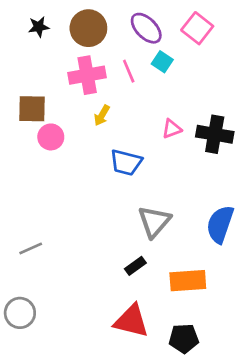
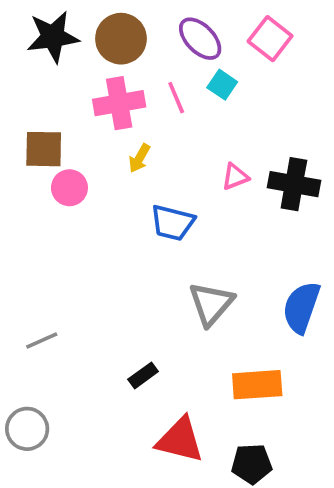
black star: (39, 27) -> (53, 37), size x1.8
black rectangle: (135, 266) -> (143, 375), moved

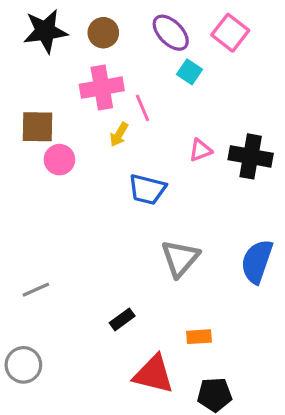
brown circle: (121, 39) -> (103, 33), size x0.7
pink line: (176, 98) -> (142, 108), moved
orange rectangle: (257, 385) -> (199, 337), moved, size x0.6

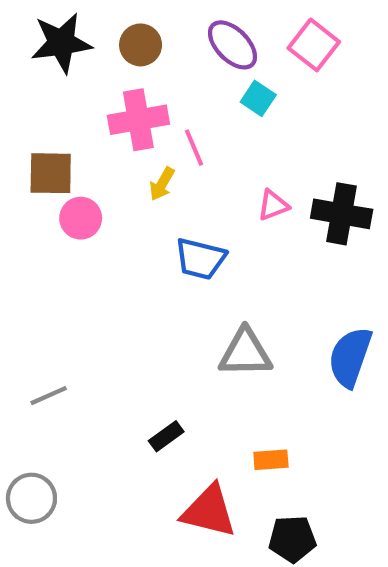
gray triangle: (180, 258) -> (245, 353), turned 48

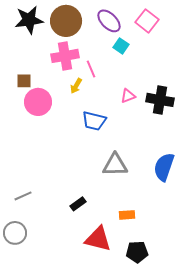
brown circle: (141, 45) -> (66, 21), size x1.6
brown square: (51, 173) -> (24, 81), size x0.7
pink circle: (81, 218) -> (38, 102), size x1.4
gray line: (49, 396) -> (23, 196), moved

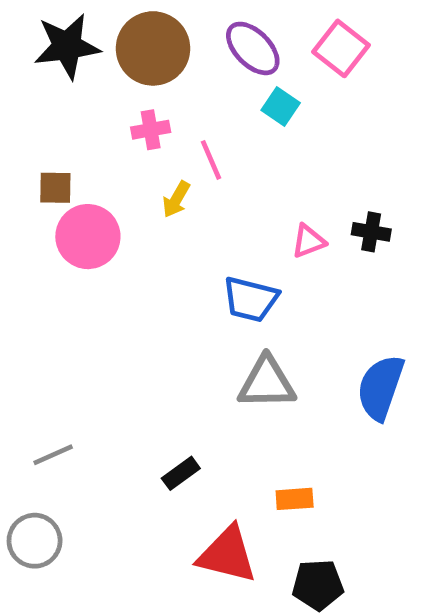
pink cross: (65, 56) -> (151, 130), size x0.6
pink triangle: (128, 96) -> (309, 241), moved
black cross: (160, 100) -> (371, 232), size x0.6
blue trapezoid: (94, 121) -> (250, 299), moved

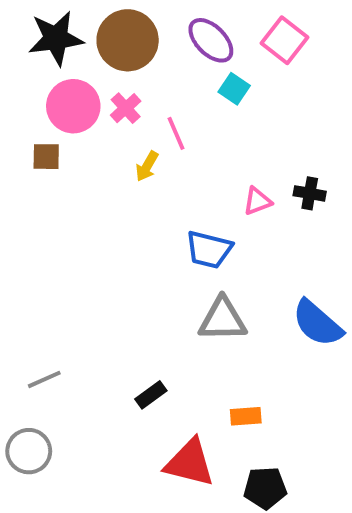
pink cross: (151, 130) -> (126, 108), turned -32
pink circle: (88, 237) -> (73, 106), moved
blue semicircle: (380, 387) -> (317, 323), turned -68

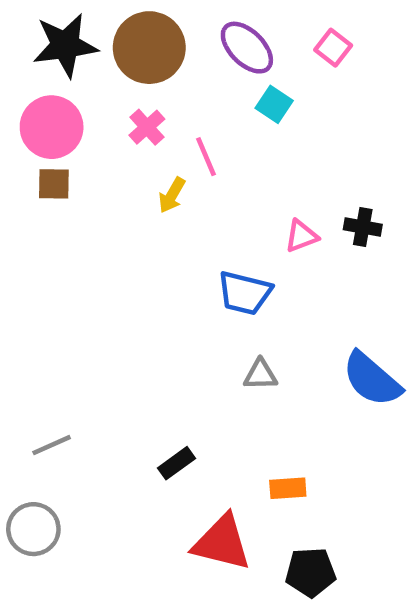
pink square: (285, 40) -> (333, 48), size x0.7
pink circle: (73, 106) -> (52, 127), moved
gray triangle: (223, 319) -> (261, 375), size x0.6

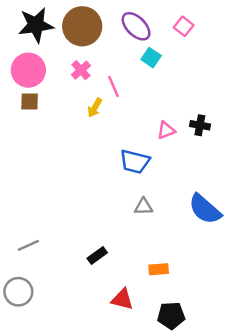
red triangle: (222, 543) -> (122, 299), size x0.7

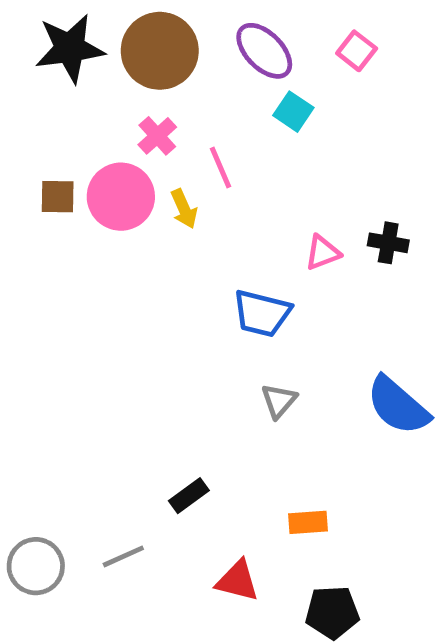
pink circle: (28, 70) -> (121, 197), moved
yellow arrow: (95, 108) -> (184, 209), turned -54
gray triangle: (144, 207) -> (279, 401), turned -48
gray line: (28, 245) -> (123, 556), moved

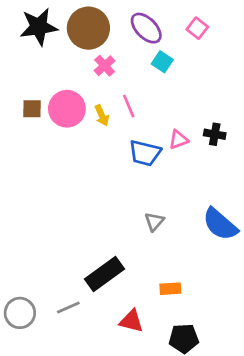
pink cross: (157, 136) -> (105, 66), moved
pink line: (220, 167) -> (129, 106), moved
blue trapezoid: (262, 313) -> (145, 153), moved
black rectangle: (189, 496) -> (105, 274), size x1.8

